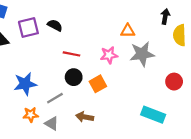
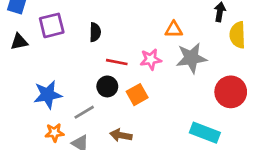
black semicircle: (55, 25) -> (95, 32), moved, turned 64
red line: (71, 54) -> (117, 62), moved
red circle: (174, 82) -> (231, 92), size x1.5

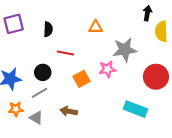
orange triangle: (174, 29) -> (96, 27), moved
pink star: (151, 59) -> (107, 69), moved
black circle: (107, 86) -> (43, 72), moved

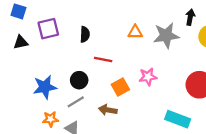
gray star: (125, 50) -> (166, 35), moved
brown arrow: (69, 111) -> (108, 110), moved

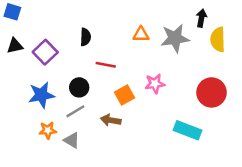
purple square: (48, 29) -> (45, 52), moved, turned -30

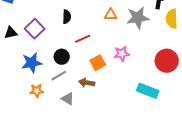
black triangle: (15, 46) -> (11, 33), moved
red line: (106, 65) -> (83, 39), turned -35
gray triangle: (72, 140) -> (68, 99), moved

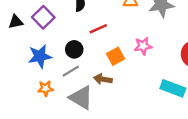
gray triangle: (68, 99) -> (81, 98), size x1.6

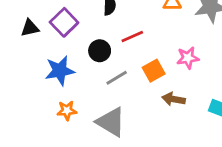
black circle: (74, 49) -> (100, 51), moved
gray line: (71, 71) -> (117, 78), moved
brown arrow: (103, 79) -> (174, 99), moved

